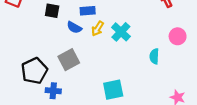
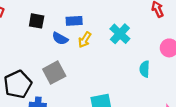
cyan cross: (121, 32) -> (120, 34), moved

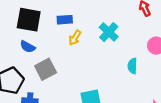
black square: (37, 21) -> (29, 20), size x1.6
blue semicircle: (60, 39) -> (28, 47), moved

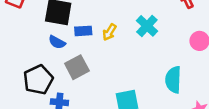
blue rectangle: (65, 20) -> (83, 31), moved
cyan semicircle: (132, 66) -> (173, 80), moved, size x1.5

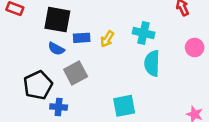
cyan cross: (147, 26) -> (144, 33), turned -30
cyan semicircle: (173, 80) -> (152, 63), moved

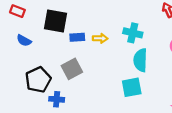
yellow arrow: (107, 39) -> (100, 38), turned -120
blue semicircle: (56, 49) -> (24, 41), moved
cyan square: (124, 106) -> (132, 87), moved

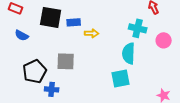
cyan cross: (133, 33) -> (138, 28), moved
blue rectangle: (77, 37) -> (74, 22), moved
gray square: (72, 69) -> (66, 61), turned 30

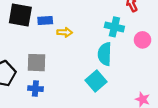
cyan square: (121, 78) -> (96, 81), turned -30
blue cross: (52, 89) -> (35, 89), moved

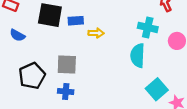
cyan square: (96, 81) -> (157, 89), moved

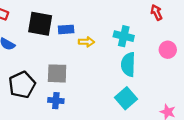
cyan cross: (148, 27) -> (124, 36), moved
cyan square: (157, 89) -> (126, 98), moved

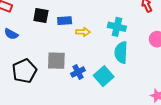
black square: (40, 24) -> (41, 16), size x0.7
cyan square: (126, 98) -> (104, 76), moved
blue cross: (56, 101) -> (78, 72), moved, turned -32

